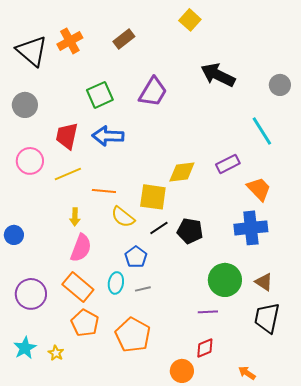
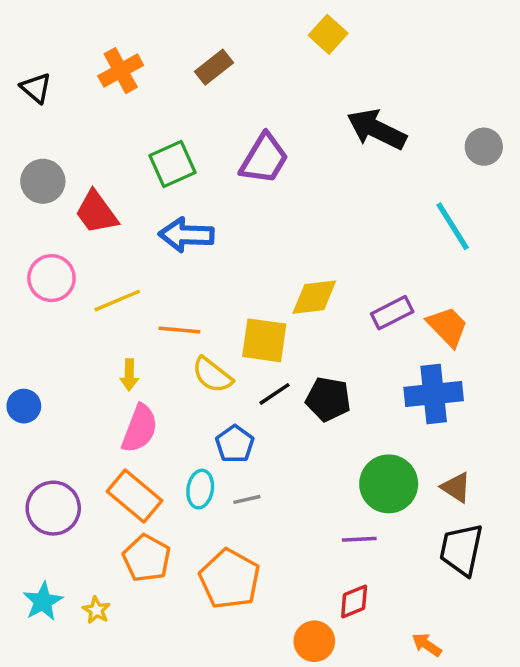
black triangle: (32, 51) -> (36, 88), moved, size x0.6
red trapezoid: (67, 136) -> (96, 212), moved, turned -48
purple rectangle: (228, 164) -> (392, 313), moved

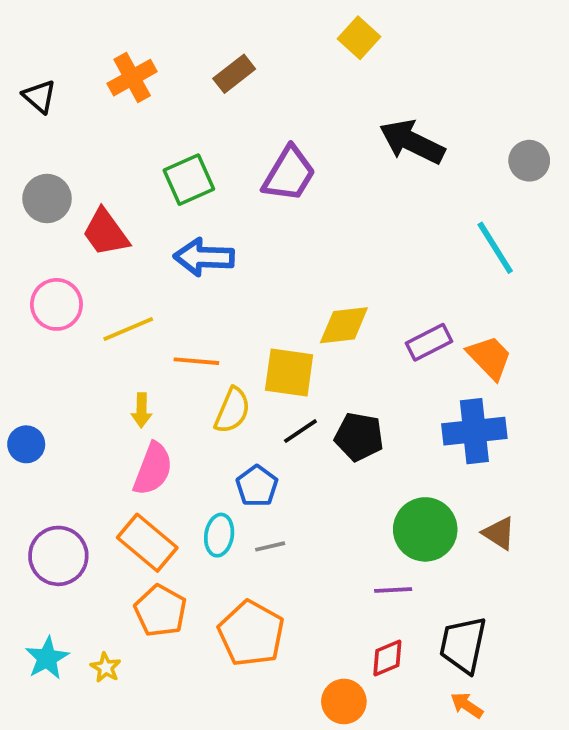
yellow semicircle: (212, 375) -> (232, 410), turned -105
black trapezoid: (461, 550) -> (463, 645), moved

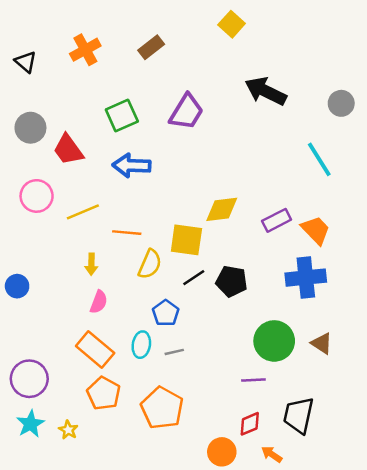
pink semicircle: (153, 469) -> (99, 302), size x0.7
purple circle: (58, 556) -> (29, 379), moved
orange arrow: (467, 705) -> (272, 454), moved

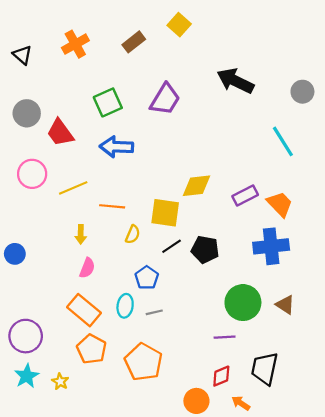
yellow square: (232, 24) -> (179, 25), moved
yellow semicircle: (150, 264) -> (133, 234), size x0.7

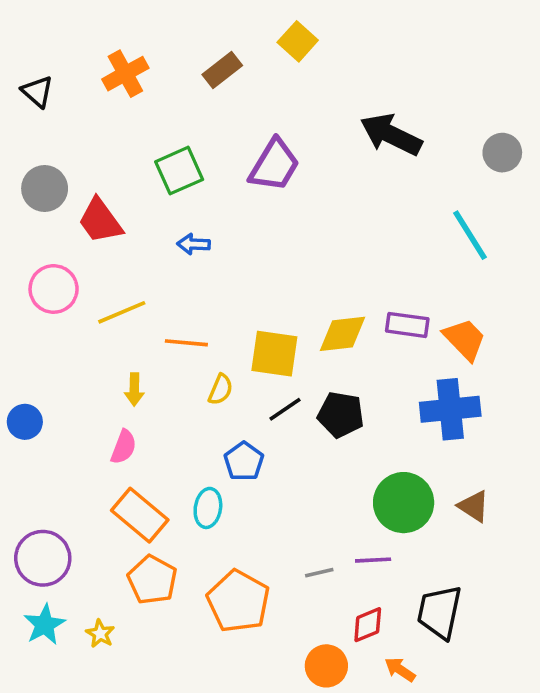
blue arrow: (116, 147) -> (194, 244), size x0.6
yellow diamond: (196, 186) -> (343, 334), moved
purple rectangle: (245, 195) -> (407, 325), turned 35
pink semicircle: (87, 268) -> (124, 447), moved
gray line: (154, 312) -> (319, 573), moved

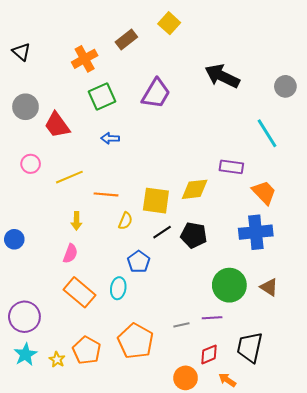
orange cross: (125, 74) -> (85, 59), moved
pink circle: (54, 289) -> (31, 164), size x0.7
purple rectangle: (407, 325) -> (231, 167), moved
orange pentagon: (152, 580) -> (87, 350), moved

